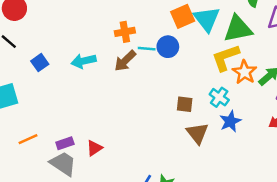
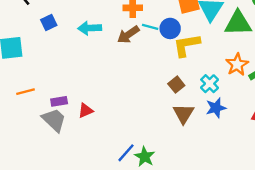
yellow L-shape: (226, 58) -> (187, 45), moved
brown square: (185, 104) -> (176, 85), turned 35

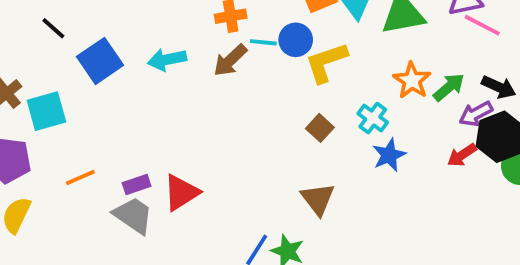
blue square: (49, 22) -> (100, 61), size x1.6
red triangle: (86, 111) -> (181, 193), size x1.5
brown triangle: (184, 114) -> (318, 199), moved

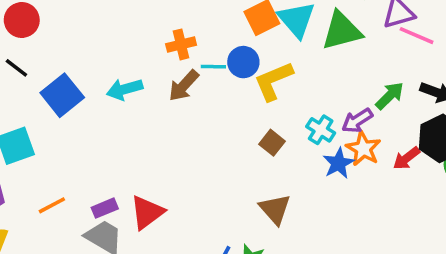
orange star: (412, 80) -> (363, 149), moved
purple arrow: (476, 114) -> (357, 121), moved

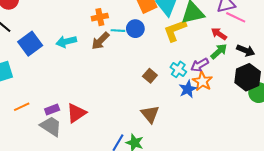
yellow L-shape: (273, 81) -> (175, 30), moved
red arrow: (406, 158) -> (219, 34), moved, turned 70

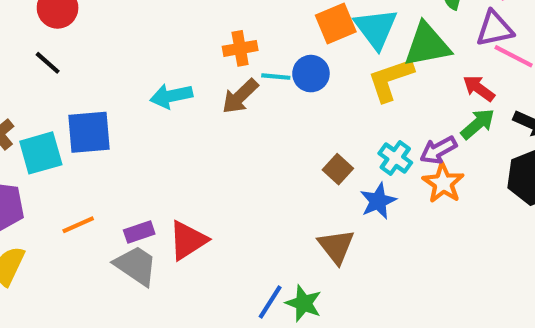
blue square: (30, 44) -> (89, 132), moved, turned 30
blue star: (188, 89) -> (378, 201), moved

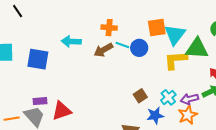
blue square: (89, 132) -> (38, 59), moved
orange line: (78, 225) -> (12, 119), moved

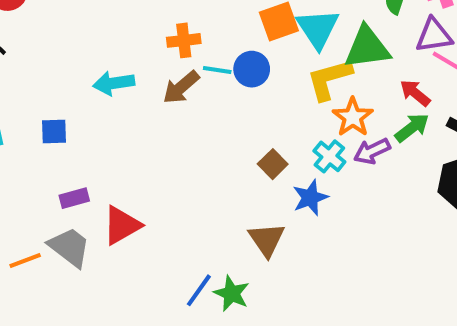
blue square: (38, 59) -> (54, 132), size x0.6
purple rectangle: (40, 101) -> (74, 198), moved
orange star: (188, 115) -> (353, 117), moved

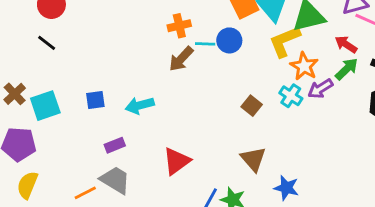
cyan arrow: (114, 83) -> (140, 105), moved
blue star: (310, 198) -> (286, 188), moved, turned -30
red triangle: (122, 225) -> (177, 161), moved

